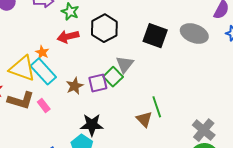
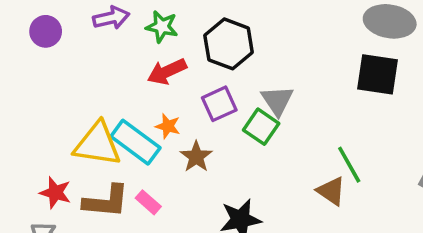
black square: (155, 36) -> (378, 74), moved
orange star: (42, 52) -> (168, 126), moved
purple square: (98, 83) -> (219, 104), moved

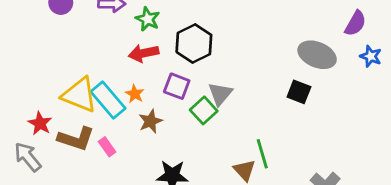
black square: (378, 74) -> (299, 92), size x0.7
purple square: (219, 104) -> (177, 86), turned 32

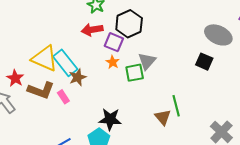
purple square: (177, 86) -> (114, 42), moved
orange star: (135, 94) -> (113, 62), moved
green square: (204, 110) -> (135, 73), turned 30
brown star: (150, 121) -> (78, 77), moved

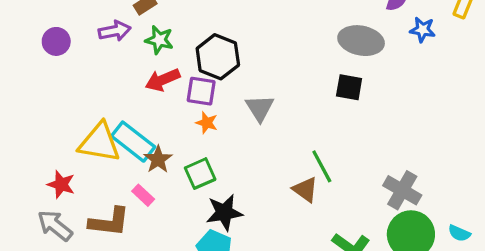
green square: (135, 73) -> (200, 174), moved
brown L-shape: (41, 90) -> (109, 222), moved

